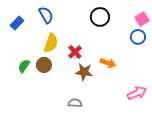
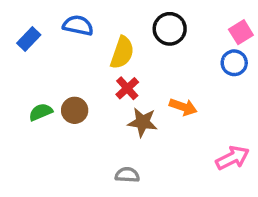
blue semicircle: (46, 15) -> (78, 25), turned -48
yellow semicircle: (51, 43) -> (122, 53), moved
green semicircle: (24, 66) -> (41, 112), turned 32

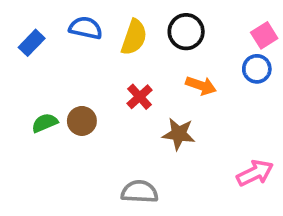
yellow semicircle: (122, 53) -> (134, 37), moved
orange arrow: (183, 107) -> (201, 86), moved
brown star: (143, 122) -> (179, 134), moved
gray semicircle: (127, 175) -> (140, 192), size x1.4

